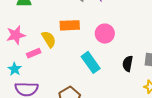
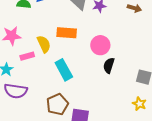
cyan rectangle: (91, 62) -> (64, 70), moved
black semicircle: (128, 64) -> (109, 65), moved

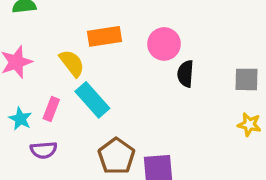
pink rectangle: (27, 56) -> (51, 109), moved, turned -40
cyan rectangle: (64, 70) -> (92, 100), moved
purple semicircle: (16, 91) -> (44, 150), size x0.7

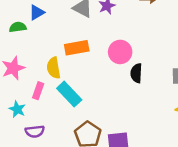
yellow semicircle: (72, 63) -> (54, 68), turned -150
pink rectangle: (51, 109) -> (38, 91), moved

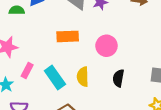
yellow semicircle: (54, 68) -> (83, 77), moved
black semicircle: (136, 73) -> (118, 78), moved

